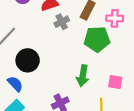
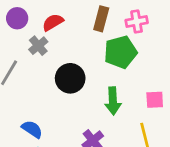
gray cross: (62, 22) -> (38, 46), moved
black circle: (28, 60) -> (70, 78), moved

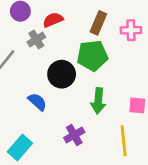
green pentagon: (121, 52) -> (92, 56), moved
blue semicircle: (32, 129) -> (37, 102), moved

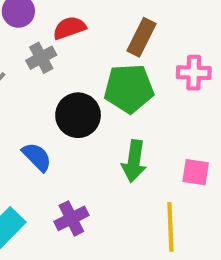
pink cross: (131, 30) -> (194, 73), moved
purple cross: (74, 135) -> (71, 218), moved

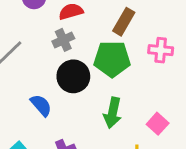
gray cross: (41, 58) -> (63, 40), moved
pink square: (196, 172) -> (158, 124), turned 30

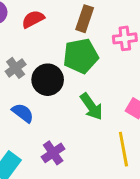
gray cross: (63, 40) -> (16, 68), moved
green arrow: (113, 113) -> (91, 106), turned -36

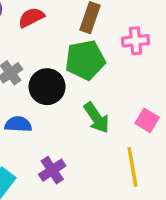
blue semicircle: (23, 113) -> (18, 124), turned -35

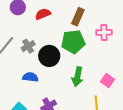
green arrow: (97, 118) -> (77, 77), turned 42

